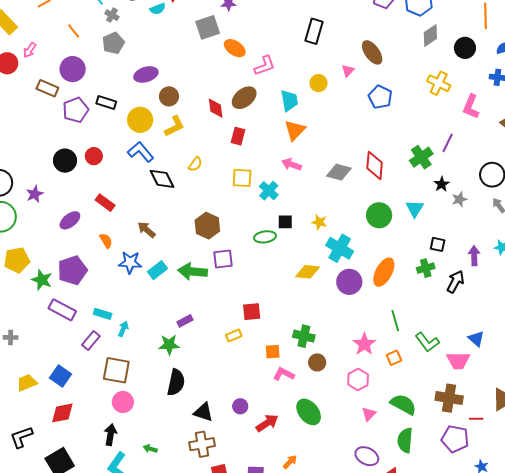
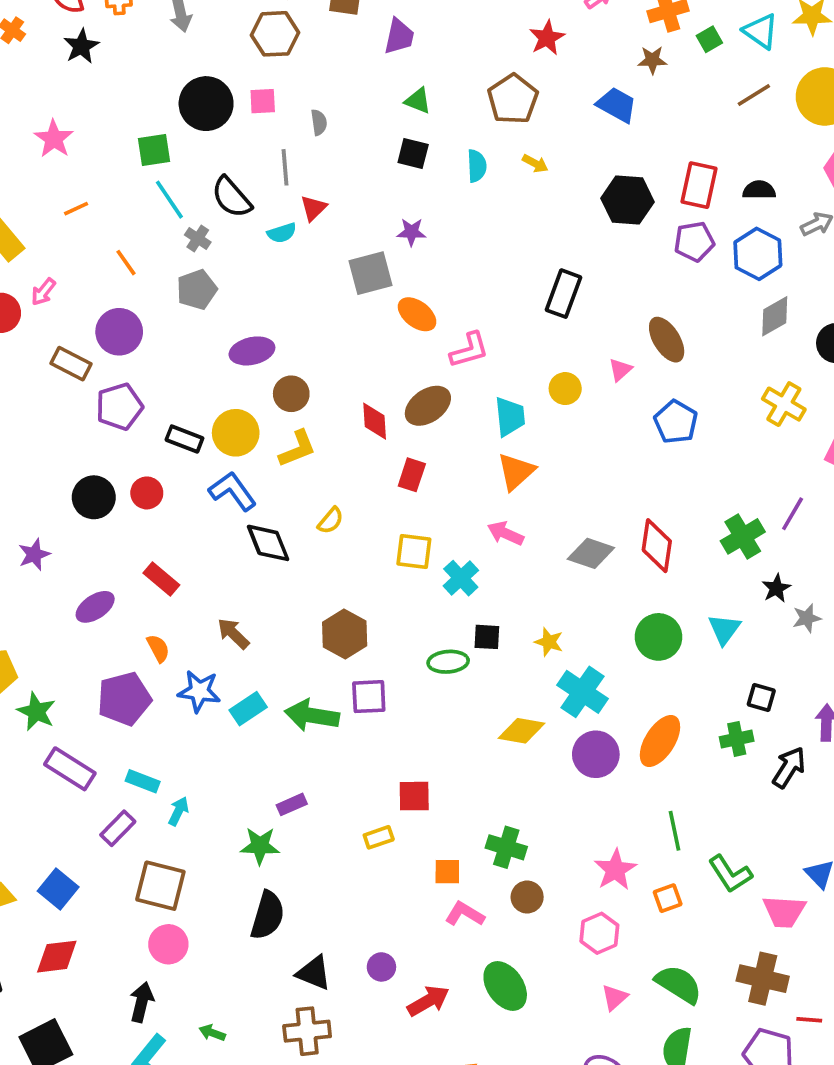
black rectangle: (106, 102) -> (184, 439), moved
purple pentagon: (72, 270) -> (124, 699), moved

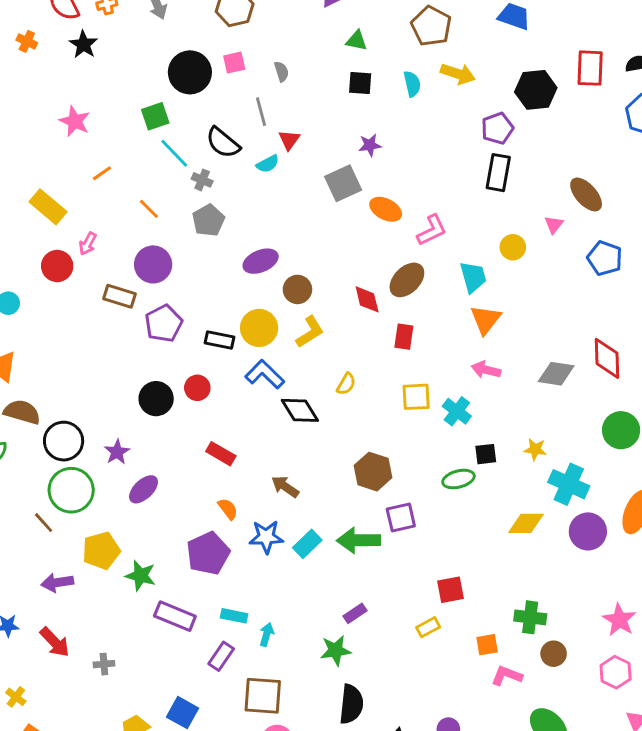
yellow arrow: (535, 163) -> (458, 74), size x1.6
purple pentagon: (694, 242) -> (497, 128), moved
purple ellipse: (95, 607) -> (143, 489), moved

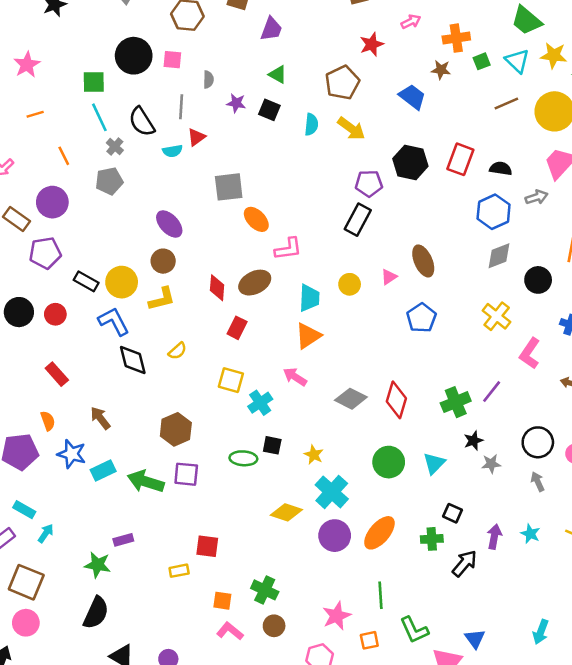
purple star: (370, 145) -> (236, 103), moved
purple ellipse: (261, 261) -> (169, 224), moved, turned 52

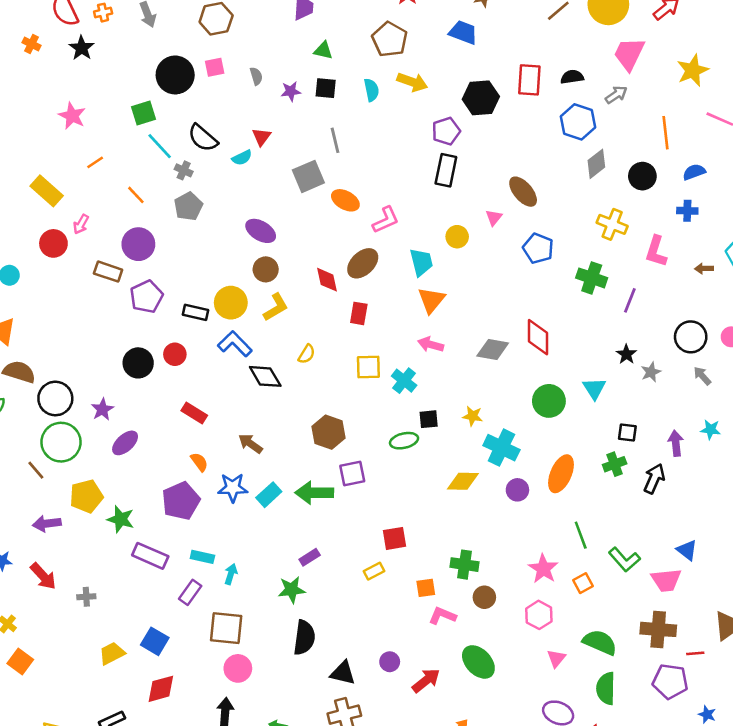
gray line: (181, 107) -> (335, 140), moved
green cross: (456, 402) -> (592, 278), moved, turned -32
purple circle: (335, 536) -> (517, 490), size x0.7

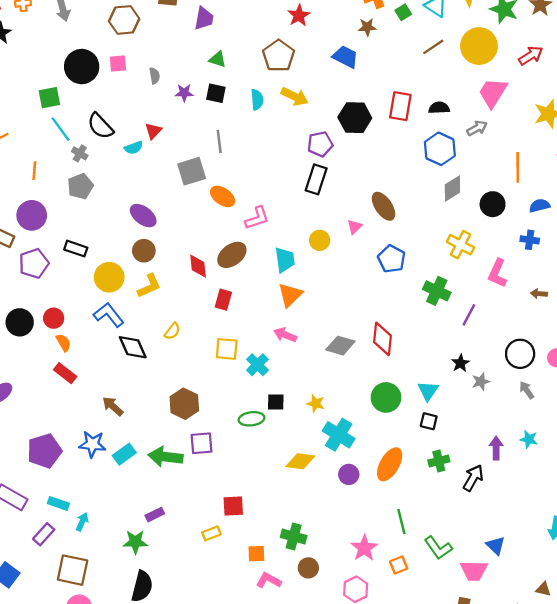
orange line: (136, 195) -> (34, 171), turned 42
black rectangle: (196, 312) -> (76, 249), moved
black square: (627, 433) -> (429, 421), moved
orange semicircle: (199, 462) -> (63, 343), moved

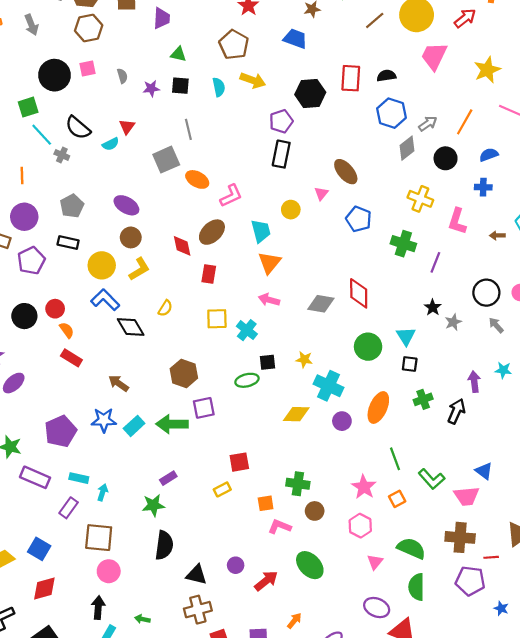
gray arrow: (477, 128) -> (428, 124), moved
orange line: (518, 167) -> (465, 122), turned 36
gray pentagon: (80, 186) -> (72, 206), moved

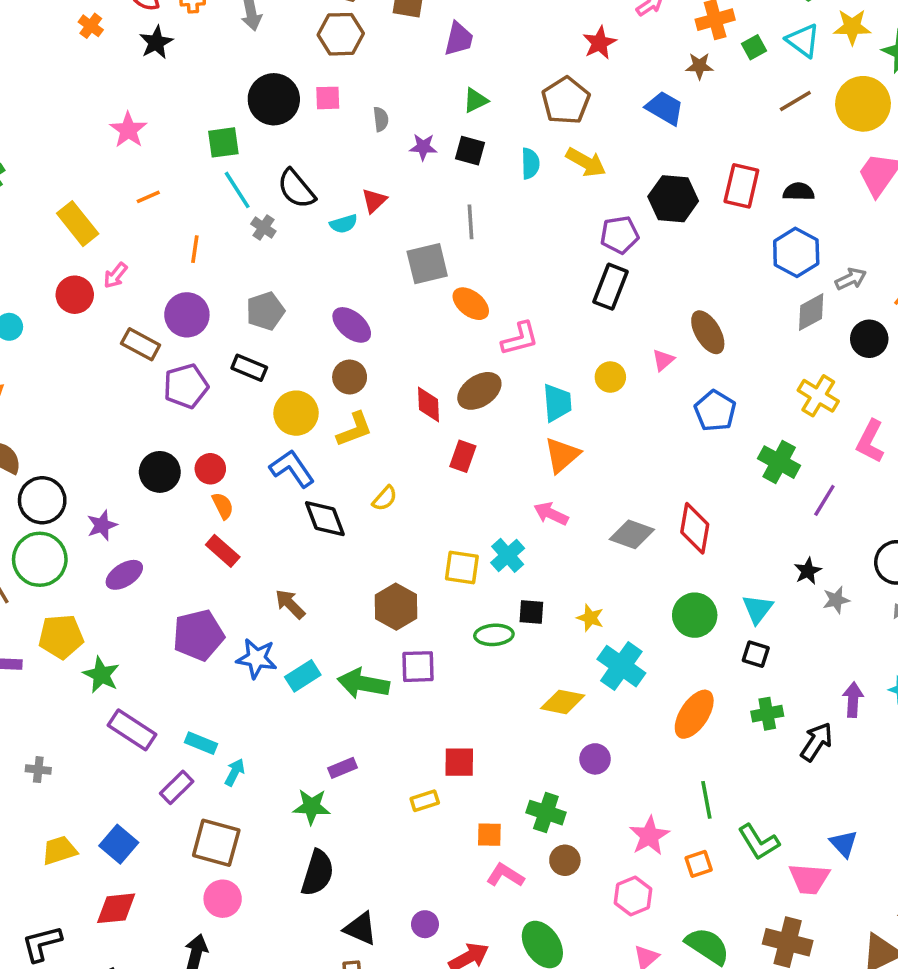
green triangle: (178, 54) -> (475, 100), turned -49
yellow square: (217, 319) -> (462, 568), moved
purple circle: (342, 421) -> (595, 759), moved
purple pentagon: (61, 431) -> (198, 635), moved

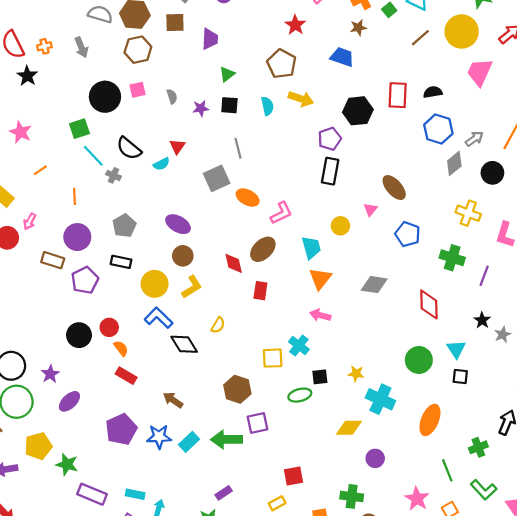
red diamond: (695, 528) -> (429, 304), moved
gray diamond: (632, 534) -> (374, 285), moved
green cross: (767, 714) -> (478, 447), moved

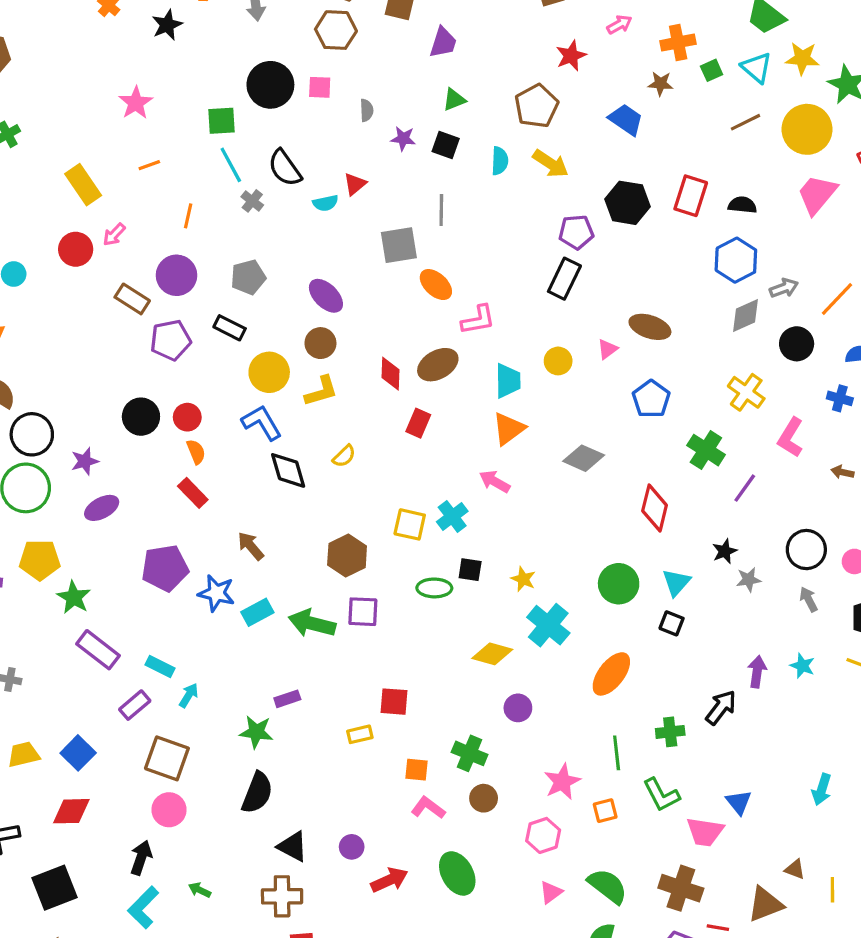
brown ellipse: (394, 188) -> (650, 327), turned -45

